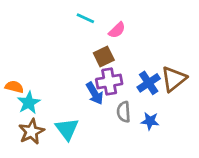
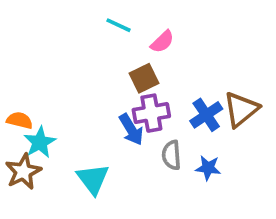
brown star: (31, 132) -> (23, 172), moved

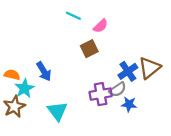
purple cross: (151, 113) -> (101, 94), moved
blue arrow: (131, 129) -> (44, 71), moved
gray semicircle: (171, 155) -> (118, 89), moved, turned -120

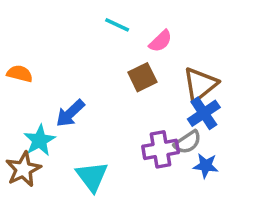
brown triangle: (149, 68) -> (200, 84), moved
blue arrow: (44, 71) -> (70, 113), turned 78
orange semicircle: (12, 75) -> (20, 74), moved

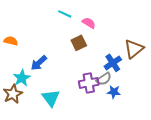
pink semicircle: (161, 41) -> (89, 23), turned -104
brown triangle: (200, 84) -> (134, 49), moved

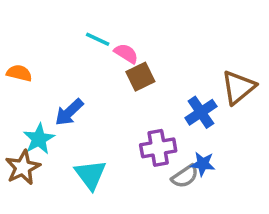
cyan line: (65, 14) -> (98, 39), moved
pink semicircle: (89, 23) -> (126, 53), moved
gray semicircle: (104, 79) -> (185, 176), moved

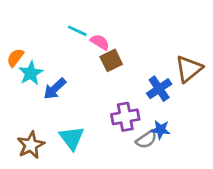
orange semicircle: (19, 73) -> (15, 58), turned -66
cyan star: (39, 139) -> (31, 73), moved
brown star: (23, 167) -> (31, 145), moved

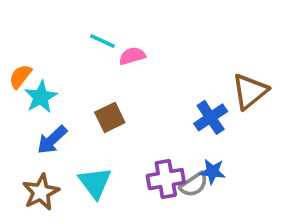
pink semicircle: (100, 42) -> (132, 56), turned -48
brown square: (111, 60) -> (110, 117), moved
blue arrow: (55, 89) -> (52, 140), moved
purple cross: (125, 117) -> (166, 179), moved

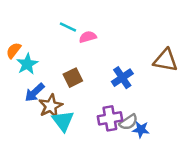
brown triangle: (250, 91) -> (166, 60), turned 50
blue cross: (211, 117) -> (122, 78), moved
blue star: (212, 172) -> (141, 129), moved
brown star: (41, 192) -> (51, 106), moved

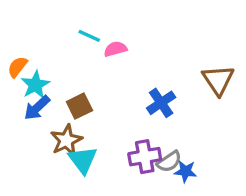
brown triangle: (166, 60) -> (218, 80), turned 45
brown square: (73, 78) -> (79, 106), moved
blue arrow: (35, 92) -> (37, 108), moved

